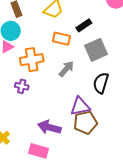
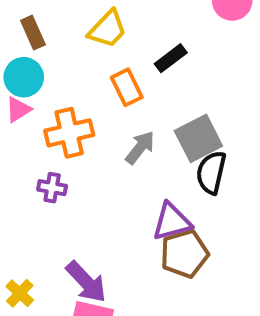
orange rectangle: (61, 39) -> (127, 87), turned 54
gray square: (96, 50) -> (198, 138), moved
purple arrow: (49, 127) -> (86, 282), moved, turned -145

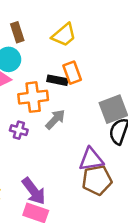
black rectangle: (171, 58) -> (57, 80), moved, turned 42
gray arrow: (140, 148) -> (55, 119), moved

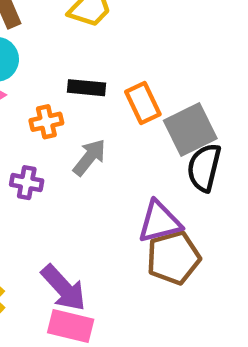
orange rectangle: (72, 73) -> (143, 103), moved
orange cross: (33, 97) -> (46, 122), size x0.6

